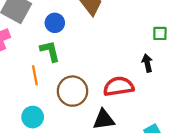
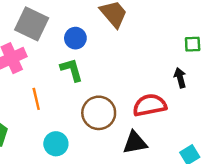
orange line: (35, 75) -> (36, 99), moved

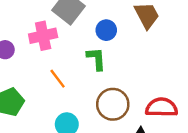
orange line: (36, 99) -> (58, 79), turned -36

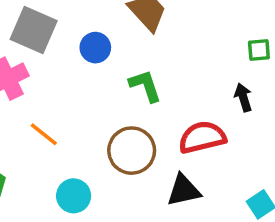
green L-shape: (96, 59) -> (145, 86), moved

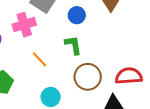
green L-shape: (145, 86) -> (73, 45), moved

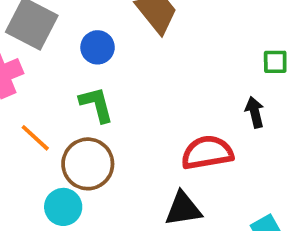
brown circle: (88, 77) -> (88, 164), moved

